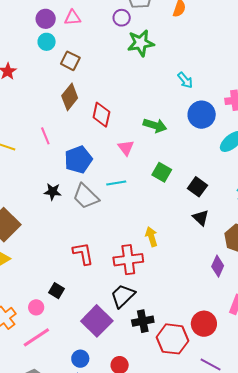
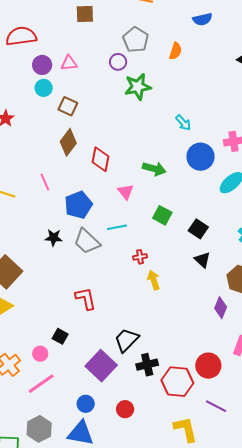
red cross: (128, 260) -> (140, 257), moved, size x0.5

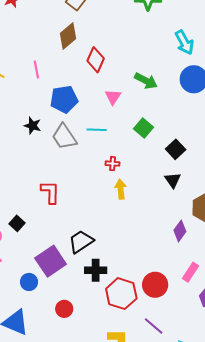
cyan arrow: (183, 123) -> (184, 42), size x1.4
blue circle: (86, 404) -> (29, 282), moved

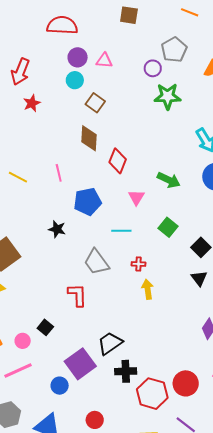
brown diamond: (68, 36) -> (89, 138), turned -44
gray trapezoid: (64, 137) -> (96, 262), moved
red circle: (64, 309) -> (95, 420), moved

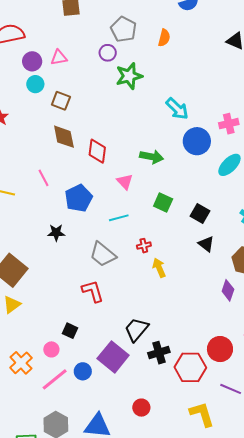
blue circle: (60, 386) -> (83, 371), moved

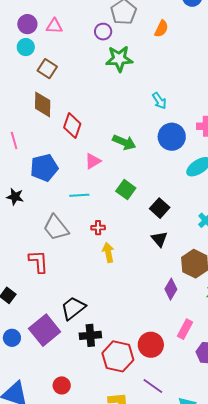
cyan arrow: (177, 109) -> (159, 101), size x0.7
pink triangle: (125, 182) -> (93, 161), turned 30

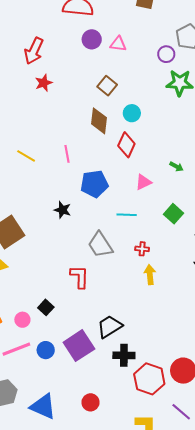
cyan circle: (26, 47) -> (132, 113), moved
green arrow: (124, 142) -> (176, 166), size x0.6

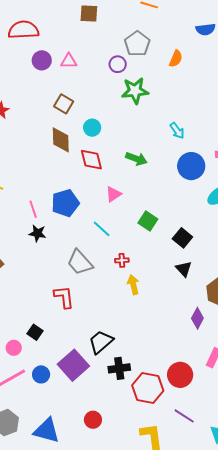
red diamond: (126, 145) -> (91, 160), turned -30
pink line: (67, 154) -> (33, 209), moved
green arrow: (176, 166) -> (136, 159), moved, size x1.5
cyan line: (127, 215) -> (102, 229), turned 48

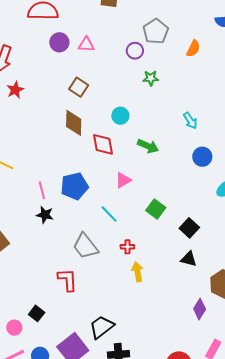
green star: (135, 91) -> (151, 78), size x0.6
cyan circle: (92, 128) -> (120, 116), moved
blue circle: (191, 166) -> (202, 157), size x0.7
black triangle: (184, 269) -> (189, 259), turned -36

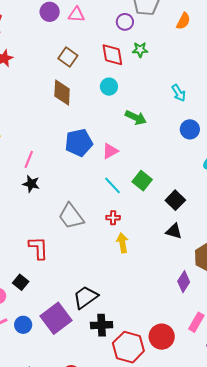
red diamond: (103, 144) -> (112, 55), moved
blue pentagon: (74, 186) -> (79, 143), moved
pink line: (42, 190) -> (29, 159), turned 36
cyan line: (109, 214) -> (112, 185), moved
red L-shape: (68, 280) -> (38, 248), moved

